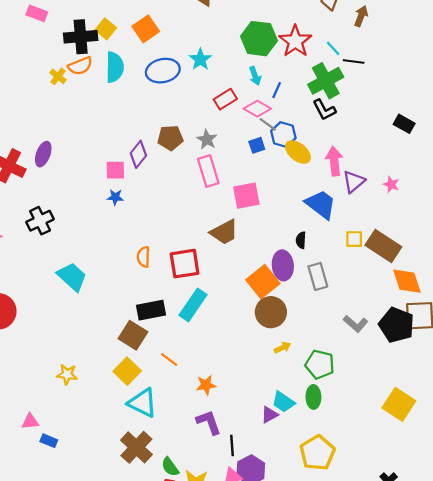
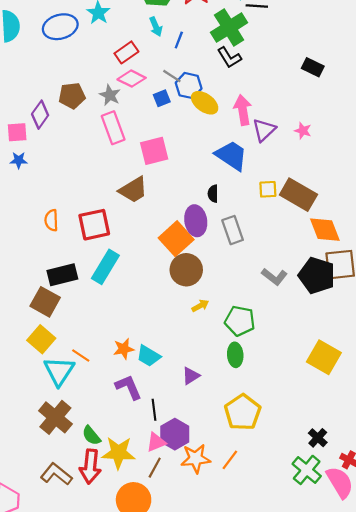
pink diamond: (257, 109) -> (132, 79), moved
orange line: (169, 360) -> (81, 356), moved
cyan trapezoid: (283, 402) -> (148, 356), moved
cyan triangle: (143, 403) -> (59, 371), turned 40

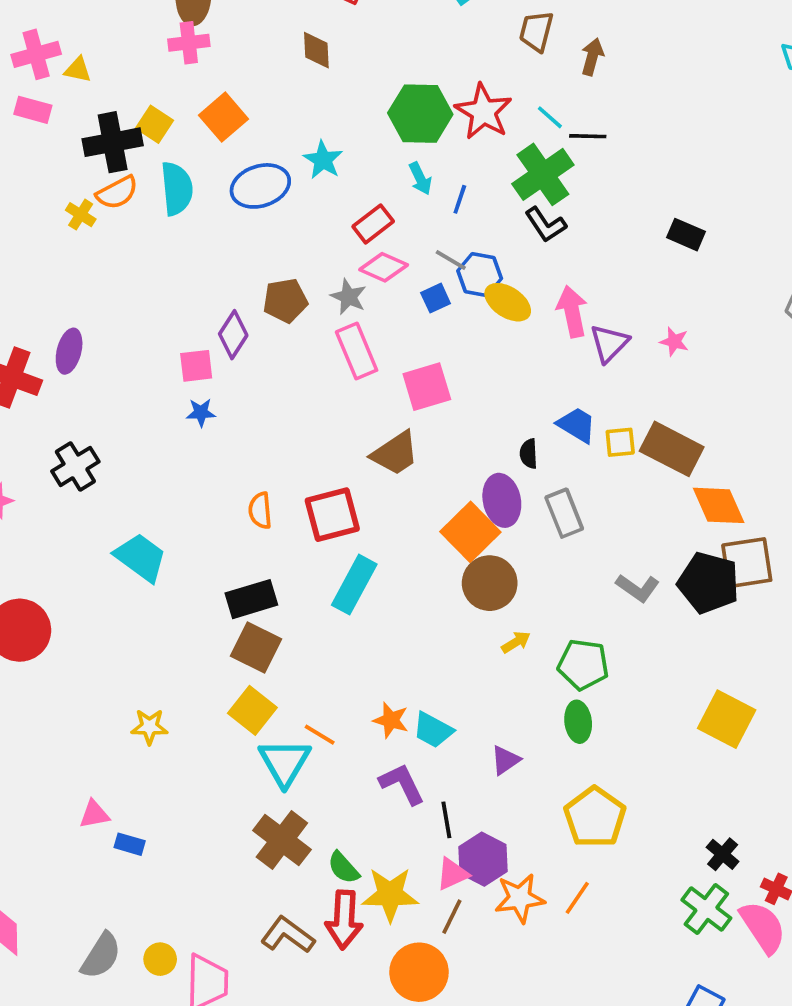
blue trapezoid: (231, 156) -> (577, 425), moved, size x0.7
black rectangle: (62, 275) -> (251, 599), moved
orange star: (124, 349) -> (391, 720), turned 30

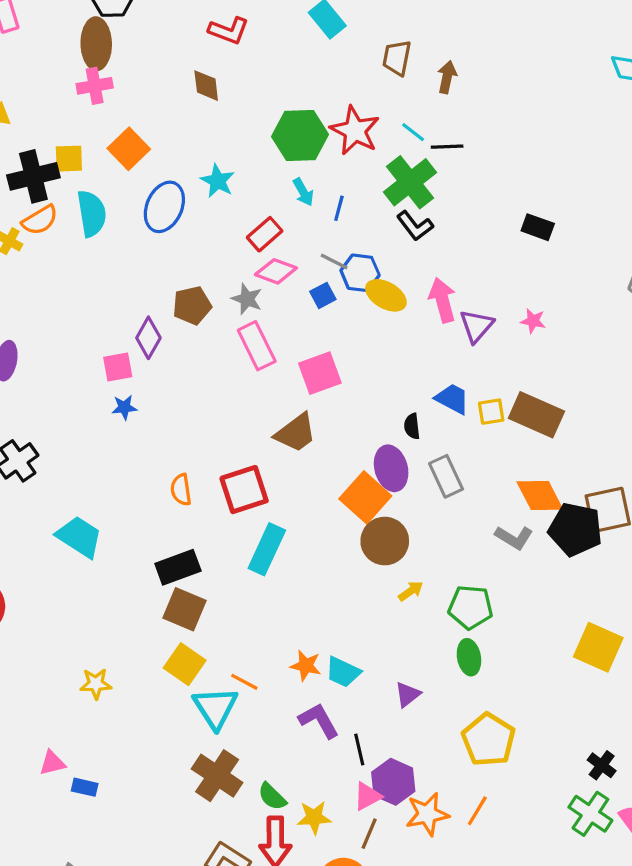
yellow square: (154, 124) -> (69, 159), turned -32
blue ellipse: (260, 186) -> (164, 207), turned -45
orange diamond: (719, 505) -> (540, 495), moved
yellow star: (390, 894) -> (314, 817), size x0.7

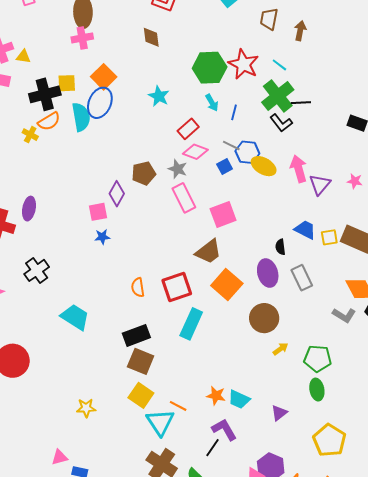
black line: (447, 147) -> (301, 103), moved
blue ellipse: (164, 207) -> (100, 103), moved
orange square: (365, 497) -> (227, 284), moved
black line: (359, 750) -> (213, 448), moved, turned 48

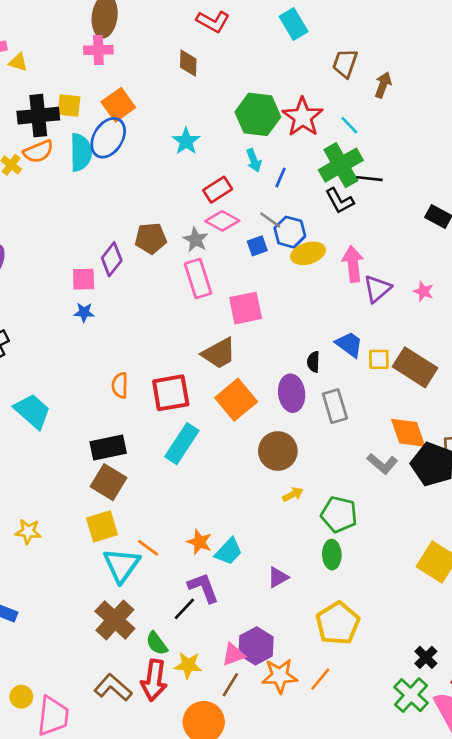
yellow ellipse: (264, 166) -> (308, 253), turned -55
yellow square: (141, 395) -> (102, 526), turned 30
cyan trapezoid: (239, 399) -> (229, 551), turned -80

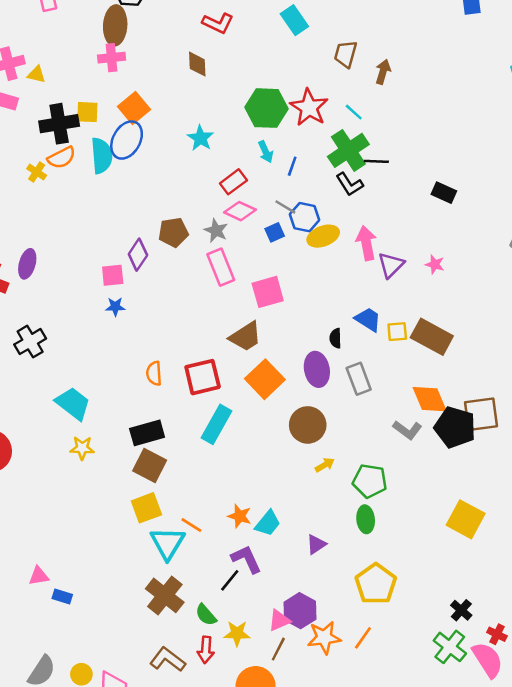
yellow star: (28, 532) -> (82, 448), moved
red arrow: (154, 680) -> (206, 650), size x0.7

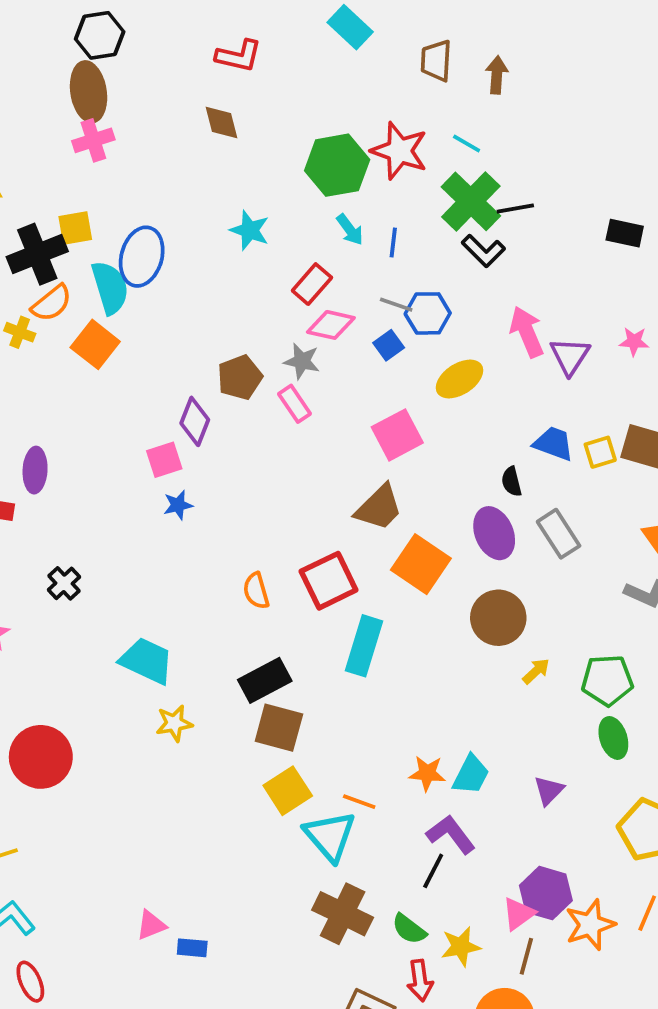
orange square: (134, 108) -> (95, 344), moved
yellow ellipse: (323, 236) -> (459, 379), moved
pink rectangle: (221, 267) -> (295, 404), moved, size x0.7
black cross: (30, 342) -> (64, 583), size x0.7

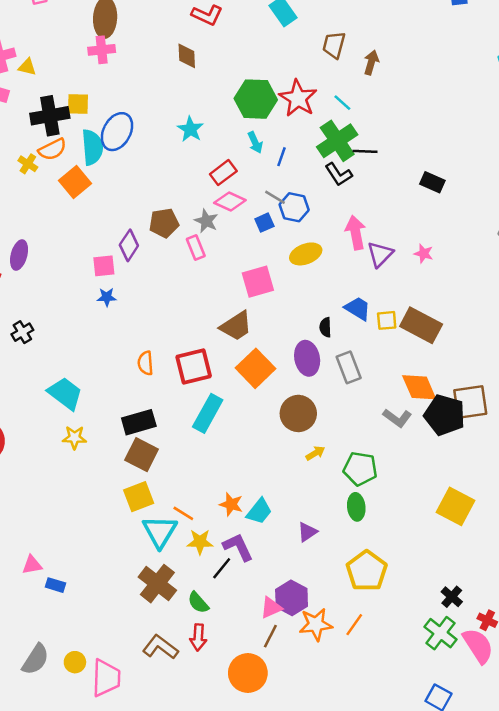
yellow star: (461, 946) -> (200, 542), moved

